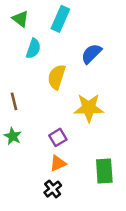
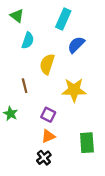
cyan rectangle: (60, 19) -> (63, 19), moved
brown line: (14, 101) -> (25, 86), moved
purple square: (58, 137) -> (48, 115), turned -32

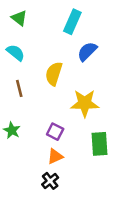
cyan semicircle: (28, 40) -> (16, 53), moved, turned -70
brown line: (25, 86) -> (19, 88), moved
green rectangle: (87, 143) -> (99, 144), moved

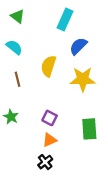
yellow star: (85, 103) -> (83, 79), moved

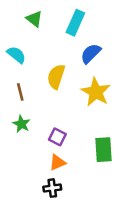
green triangle: (18, 16) -> (34, 19), moved
yellow star: (83, 79) -> (96, 92), turned 30
green star: (11, 117) -> (21, 124), moved
black cross: (45, 162) -> (52, 188), turned 32

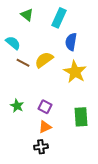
blue semicircle: (91, 53) -> (71, 42), turned -36
yellow semicircle: (56, 77) -> (44, 60), turned 36
brown line: (20, 92) -> (23, 63), moved, turned -48
green star: (21, 124) -> (17, 106), moved

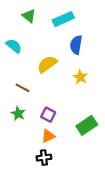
cyan rectangle: (59, 18) -> (63, 19), turned 42
brown line: (23, 63) -> (22, 88), moved
yellow star: (75, 72) -> (80, 77), size x0.6
green rectangle: (81, 117) -> (87, 125), turned 60

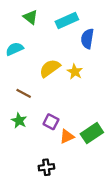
blue semicircle: (76, 45) -> (87, 39), moved
cyan semicircle: (14, 46) -> (15, 49), turned -63
yellow star: (80, 77) -> (75, 72), moved
orange triangle: (48, 136) -> (67, 137), moved

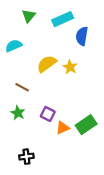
green triangle: (30, 17) -> (29, 16), turned 32
black cross: (46, 167) -> (26, 157), moved

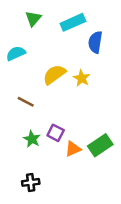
green star: (18, 113) -> (32, 139), moved

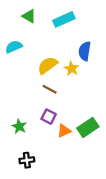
green triangle: (33, 19) -> (29, 16), turned -40
blue semicircle: (95, 42) -> (85, 51), moved
brown line: (26, 102) -> (50, 89), moved
green star: (32, 139) -> (19, 126), moved

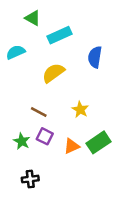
cyan rectangle: (64, 19) -> (60, 35), moved
yellow star: (72, 69) -> (80, 110), moved
brown line: (50, 89) -> (39, 112), moved
purple square: (49, 117) -> (45, 136), moved

